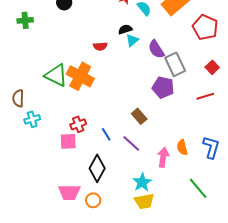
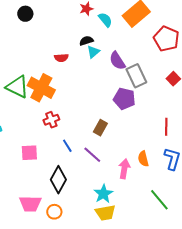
red line: (205, 96) -> (166, 127), moved, turned -72
brown rectangle: (139, 116) -> (100, 128), turned 70
red cross: (78, 124) -> (51, 120), moved

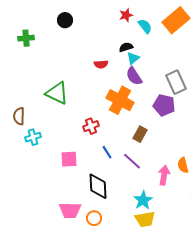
purple semicircle: (117, 61) -> (134, 76), moved
orange cross: (41, 88) -> (120, 100), moved
black diamond: (58, 180) -> (98, 186), turned -32

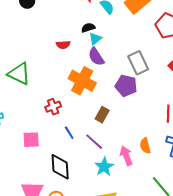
pink arrow: (164, 175) -> (126, 156), turned -30
cyan star: (143, 200) -> (104, 167), moved

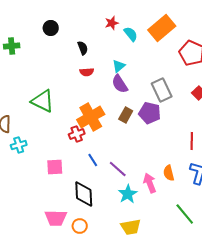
black semicircle: (88, 28) -> (83, 48), moved, turned 88
orange cross: (82, 81) -> (91, 117), moved, turned 32
brown rectangle: (102, 115) -> (126, 115), moved

